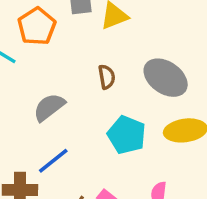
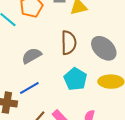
brown semicircle: (107, 77) -> (69, 43), size x1.6

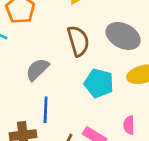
blue line: (29, 88) -> (46, 110), turned -42

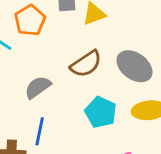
brown semicircle: (78, 41) -> (86, 64), turned 64

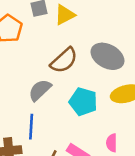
gray semicircle: (38, 87) -> (40, 90), moved

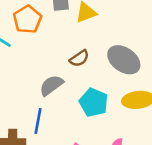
brown semicircle: (64, 60) -> (79, 58), size x0.7

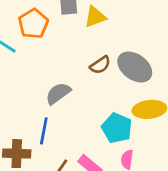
brown semicircle: (79, 58) -> (100, 65), moved
cyan pentagon: (94, 102) -> (117, 128), moved

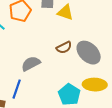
yellow triangle: (95, 17) -> (65, 12), turned 30

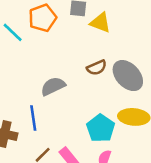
blue line: (17, 89) -> (33, 118), turned -30

